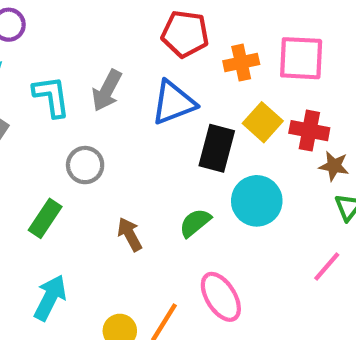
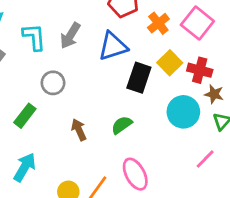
pink square: (301, 58) -> (197, 23), turned 32
orange cross: (241, 63) -> (158, 23), turned -30
cyan circle: (257, 201) -> (183, 112), moved

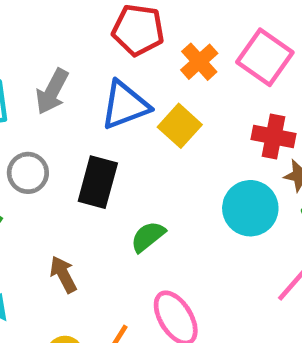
yellow square: (170, 63) -> (180, 126), moved
black rectangle: (139, 78) -> (98, 182), moved
brown arrow: (79, 130) -> (63, 274), moved

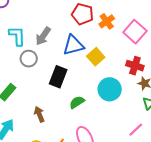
orange cross: (199, 62) -> (107, 21), moved
gray circle: (28, 173) -> (29, 59), moved
cyan circle: (250, 208) -> (110, 89), moved

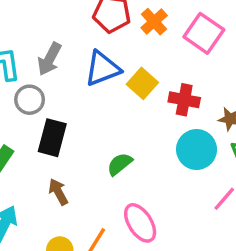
red cross: (135, 66) -> (184, 100), moved
black rectangle: (58, 77) -> (52, 138), moved
cyan circle: (110, 89) -> (197, 150), moved

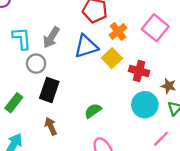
orange cross: (154, 22) -> (118, 32), moved

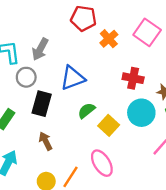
blue triangle: (86, 46) -> (73, 78), moved
yellow square: (112, 58) -> (109, 125), moved
green semicircle: (93, 111) -> (86, 111), moved

